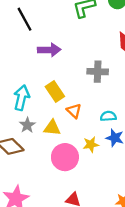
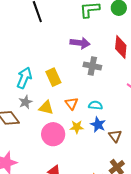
purple arrow: (49, 50) -> (80, 43), moved
orange triangle: (74, 111) -> (71, 104), moved

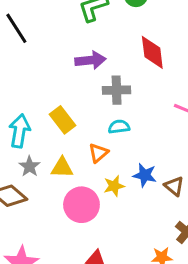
orange triangle: (71, 104) -> (98, 153), turned 40
cyan semicircle: (95, 105) -> (119, 127), moved

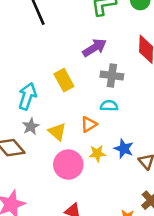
purple arrow: (90, 60) -> (94, 48), turned -35
yellow rectangle: (62, 120) -> (64, 80), moved
yellow triangle: (62, 168) -> (57, 132), turned 30

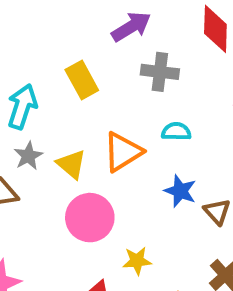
cyan semicircle: (109, 106) -> (176, 131), moved
orange triangle: (89, 124) -> (123, 152), size x1.5
yellow star: (97, 153) -> (137, 261), moved

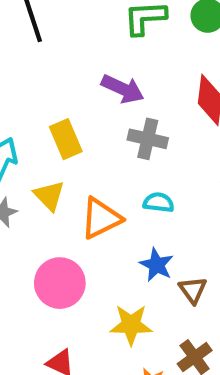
purple arrow: (131, 27) -> (123, 89), turned 51
yellow triangle: (71, 164) -> (49, 196), moved
yellow star: (137, 261) -> (131, 325), moved, size x1.4

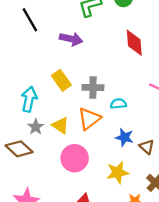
purple arrow: (123, 89) -> (71, 39), moved
gray cross: (148, 139) -> (93, 88), moved
yellow triangle: (49, 196) -> (60, 125), moved

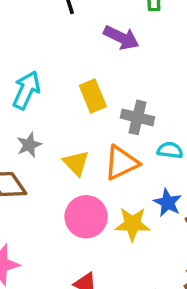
cyan arrow: (29, 99) -> (26, 90), moved
gray star: (36, 127) -> (29, 145), moved
yellow star: (118, 172) -> (132, 224), moved

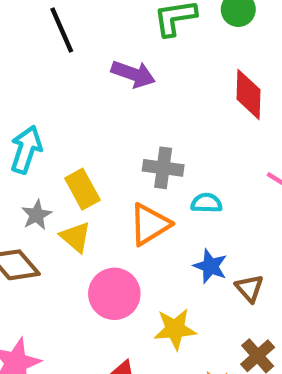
yellow rectangle: (93, 96) -> (82, 189), moved
yellow triangle: (76, 163) -> (76, 237), moved
yellow star: (132, 224) -> (175, 329), moved

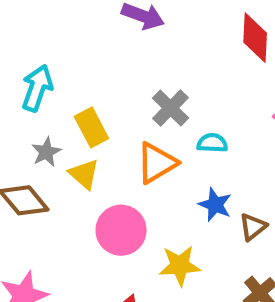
gray cross: (163, 168) -> (171, 108), turned 36
brown triangle: (249, 288) -> (253, 227), turned 32

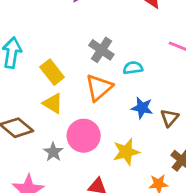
gray star: (46, 152) -> (53, 152), moved

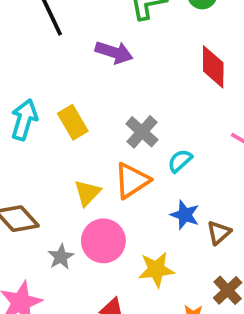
cyan semicircle: (133, 68) -> (180, 161), turned -42
yellow rectangle: (52, 72) -> (73, 122), moved
yellow triangle: (53, 103) -> (87, 193), moved, turned 35

